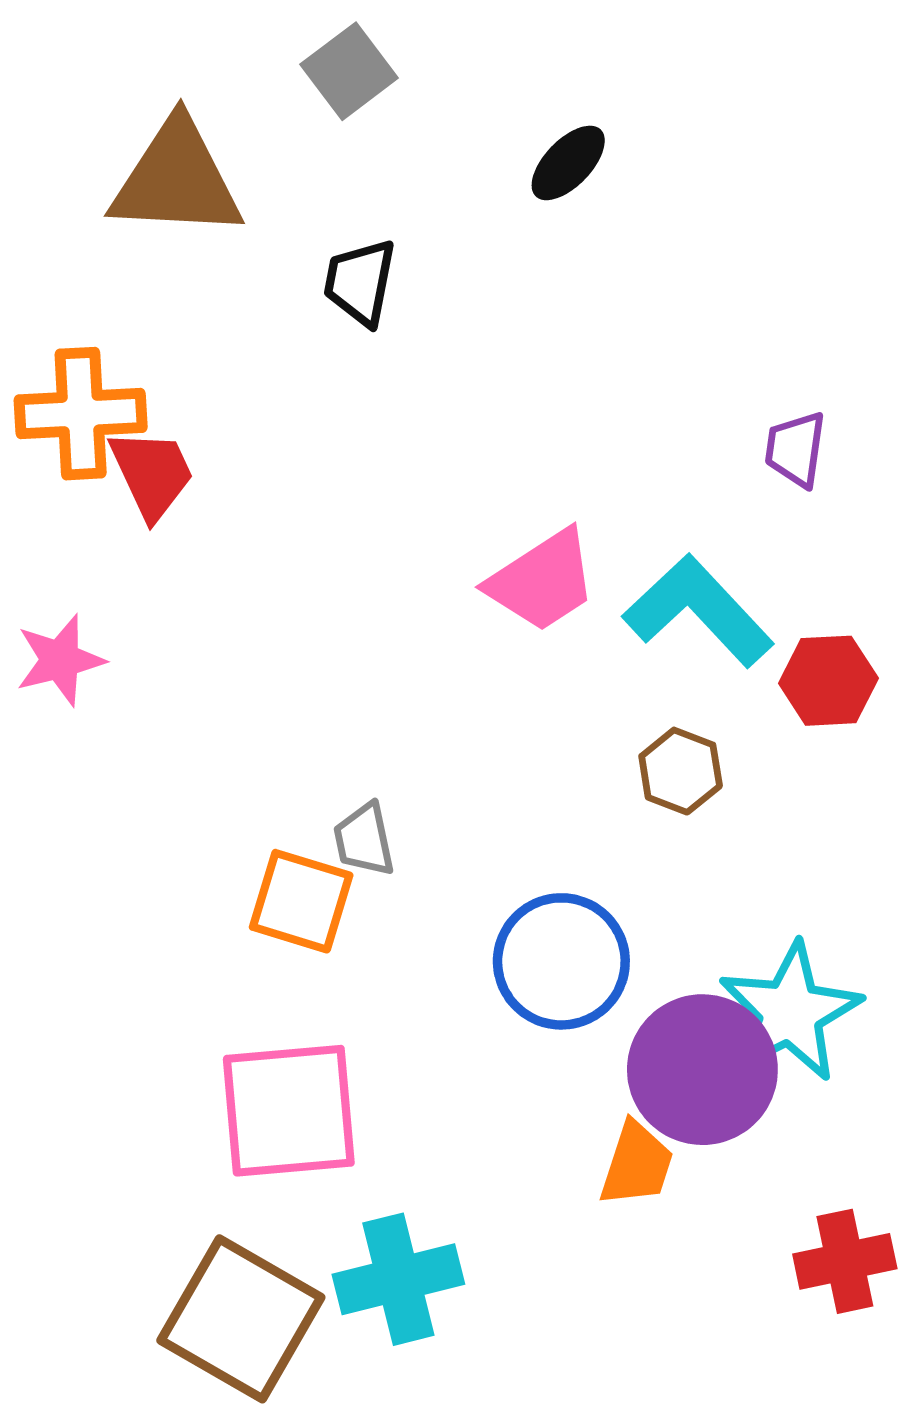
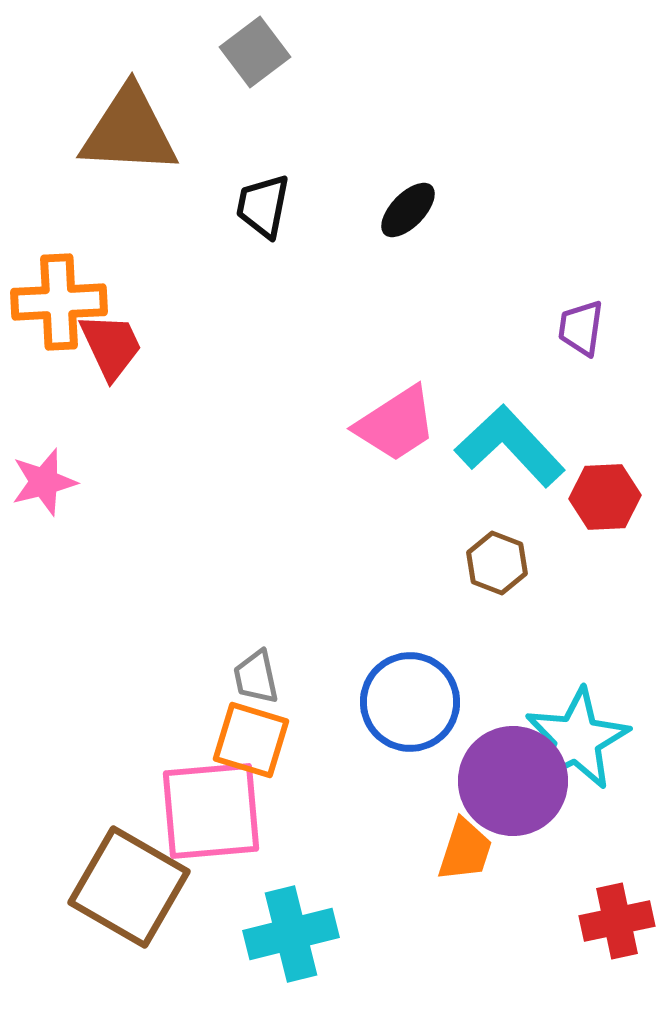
black ellipse: (568, 163) -> (408, 210), moved
gray trapezoid: (364, 840) -> (256, 677), moved
orange square: (301, 901) -> (251, 740), moved
brown square: (241, 1319) -> (129, 887), moved

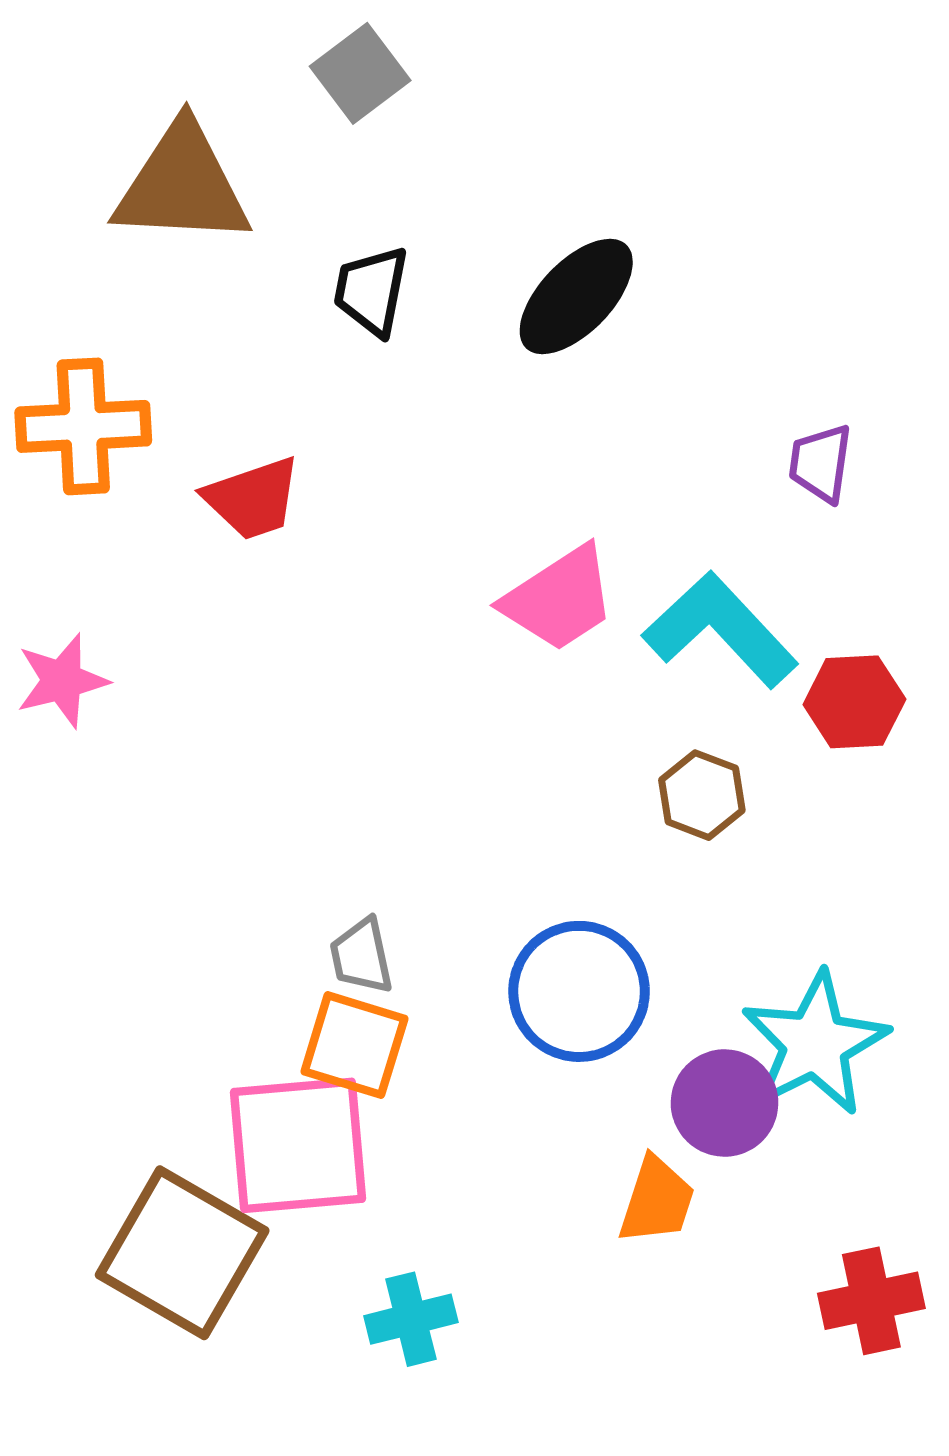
black ellipse: (408, 210) -> (576, 296), size x1.5
red trapezoid: (111, 346) -> (253, 498), moved, turned 96
purple circle: (513, 781) -> (725, 1103), size x0.7
cyan cross: (291, 934) -> (411, 1319), size x0.7

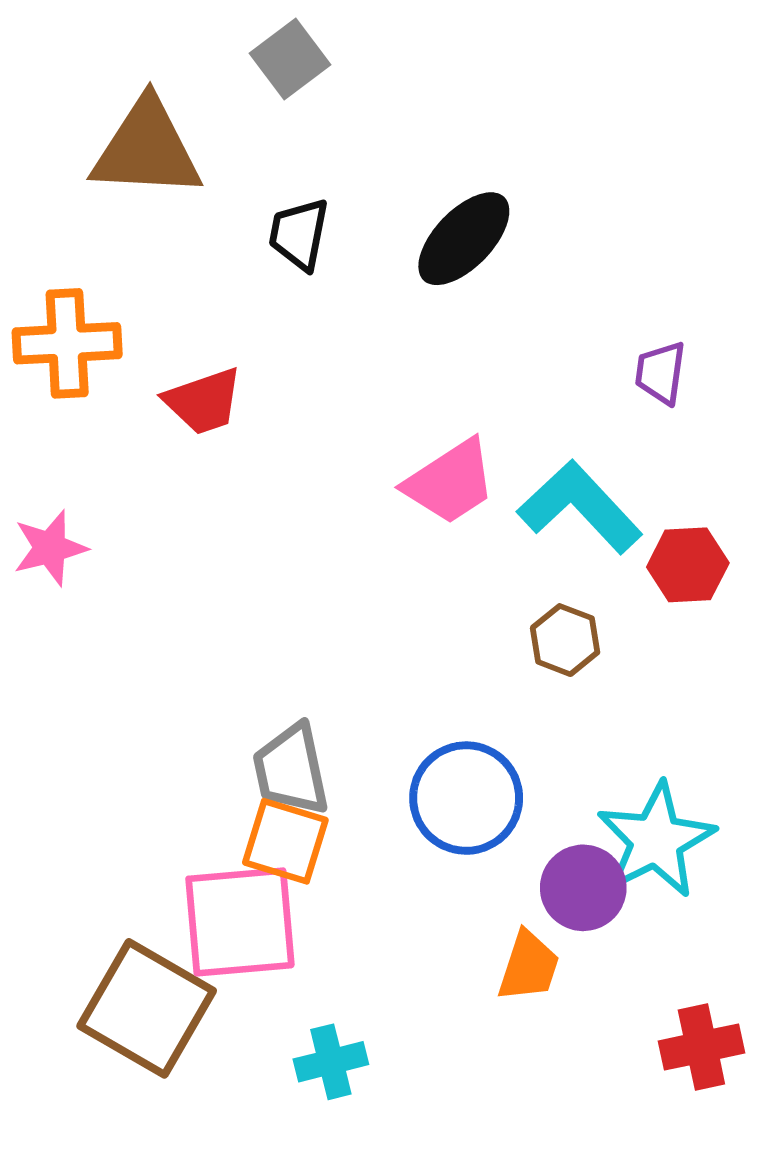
gray trapezoid: (362, 956) -> (291, 770), size x1.5

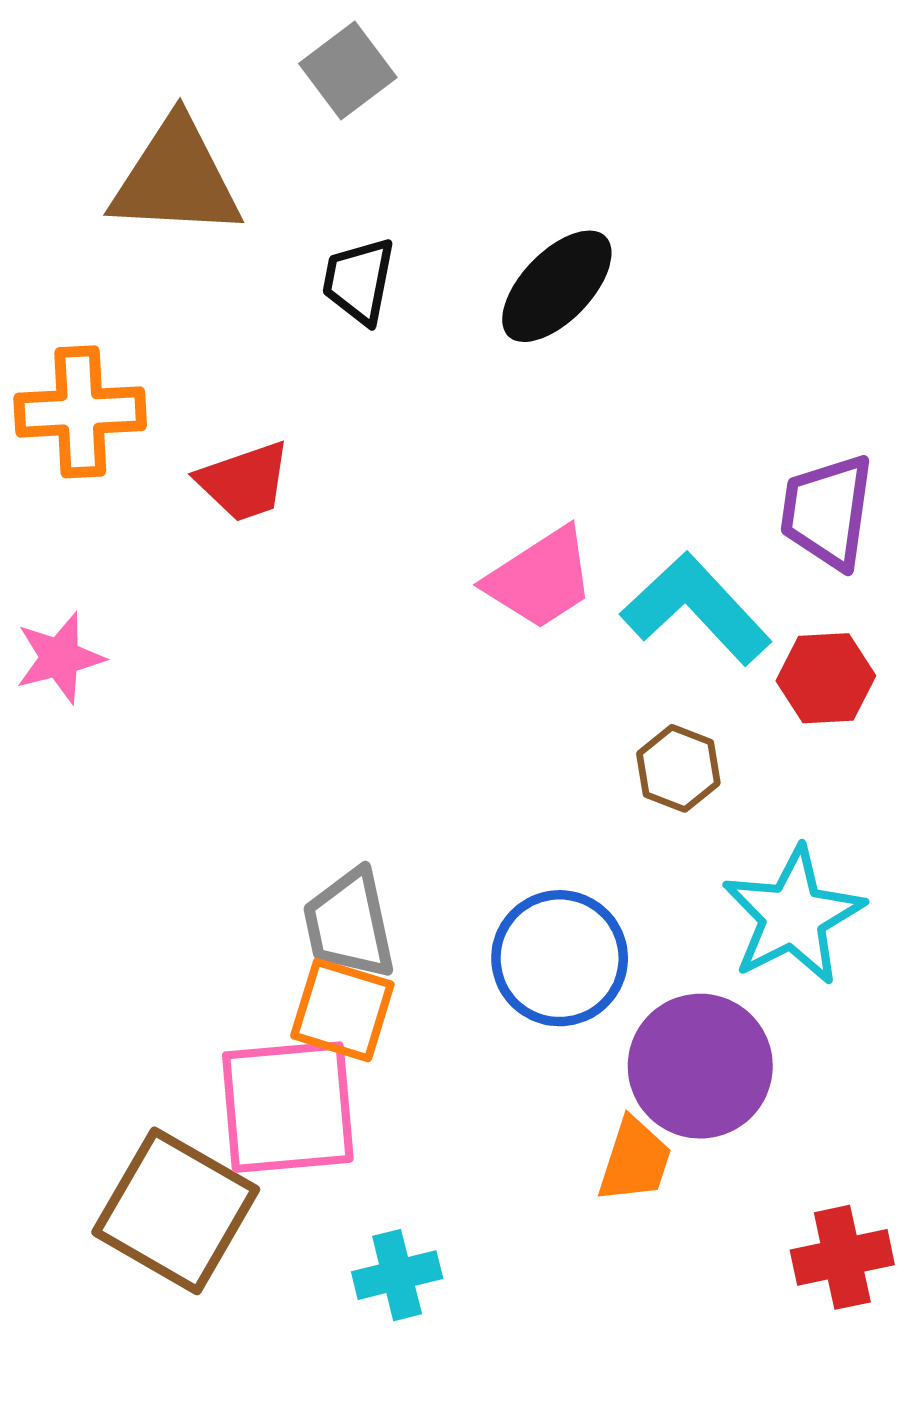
purple trapezoid: (661, 373) -> (827, 512), moved, size x1.5
cyan star: (656, 840) -> (793, 916), moved
purple circle: (583, 888) -> (700, 1066), size x1.4

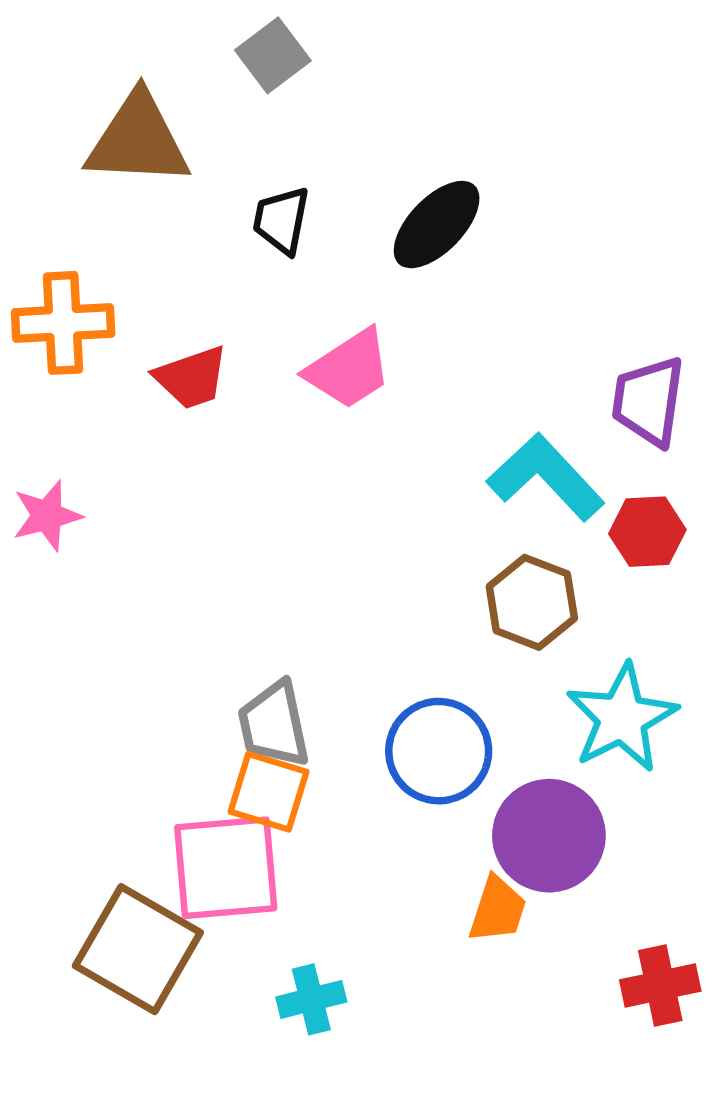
pink trapezoid: (540, 579) -> (349, 369), moved
brown hexagon: (678, 768) -> (532, 602), size x1.4

